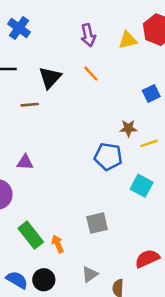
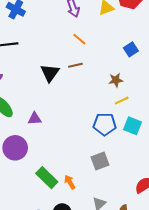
black triangle: (50, 78) -> (50, 73), moved
brown line: (30, 105) -> (75, 65), moved
yellow line: (149, 143) -> (122, 101), moved
blue pentagon: (108, 157) -> (105, 124), moved

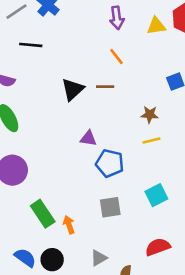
purple triangle: (35, 119) -> (88, 138), moved
blue pentagon: (105, 124) -> (110, 163), moved
cyan square: (133, 126) -> (156, 195), moved, turned 30

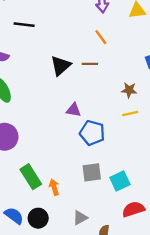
cyan square: (156, 195) -> (120, 181), moved

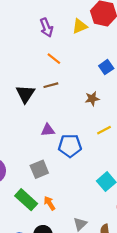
yellow line: (130, 113) -> (104, 130), moved
gray square: (92, 172) -> (39, 169), moved

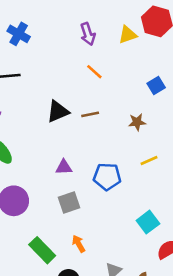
brown line: (51, 85) -> (90, 114), moved
black triangle: (25, 94) -> (58, 112), turned 30
purple triangle: (48, 130) -> (64, 167), moved
green rectangle: (26, 200) -> (42, 250), moved

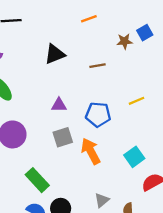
orange line: (94, 72) -> (89, 19), turned -63
brown line: (90, 114) -> (97, 66), moved
brown star: (137, 122) -> (125, 41), moved
orange arrow: (79, 244) -> (91, 151), moved, size x1.6

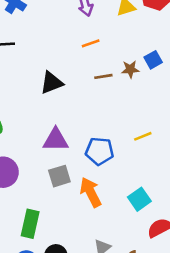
brown line: (97, 66) -> (103, 76), moved
purple triangle: (59, 105) -> (56, 140), size x1.5
green rectangle: (37, 180) -> (30, 224), turned 55

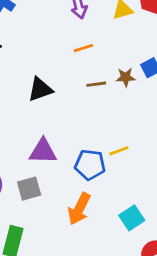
yellow line: (143, 136) -> (119, 151), moved
gray square: (59, 176) -> (29, 189), moved
orange arrow: (91, 192) -> (79, 209), turned -128

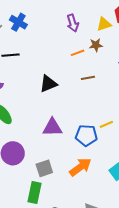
brown star: (126, 77) -> (96, 45), moved
gray square: (29, 189) -> (44, 168), moved
orange arrow: (79, 209) -> (80, 167), turned -150

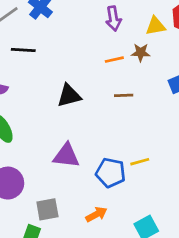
orange arrow: (80, 167) -> (96, 214), size x0.7

